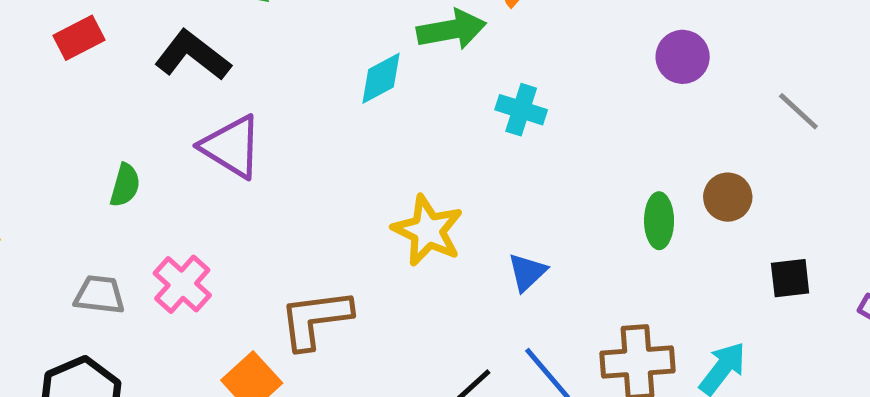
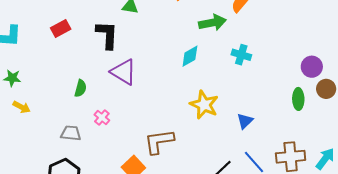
black L-shape: (193, 55) -> (107, 35), turned 56
purple circle: (683, 57) -> (312, 67), moved
cyan diamond: (381, 78) -> (190, 56), moved
pink cross: (182, 284) -> (102, 118), moved, size x0.7

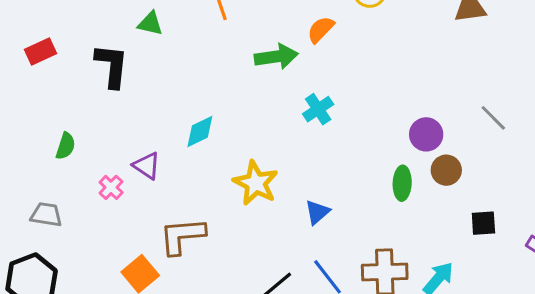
cyan cross: (241, 55) -> (318, 109), turned 36
cyan diamond: (190, 56) -> (200, 132), moved
purple triangle: (124, 72) -> (147, 166), moved, size x0.7
pink cross: (102, 118) -> (111, 187), moved

